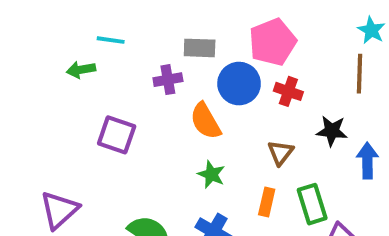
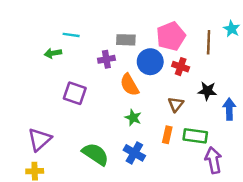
brown line: (359, 74) -> (209, 42), moved
green rectangle: (312, 204) -> (195, 136), turned -65

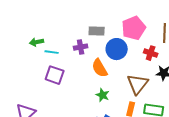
cyan line: (71, 35) -> (52, 52), moved
red cross: (181, 67) -> (151, 53), moved
brown triangle: (176, 104) -> (138, 84), size x1.6

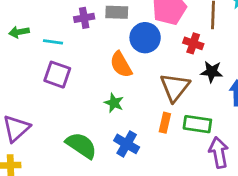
green arrow: (37, 42) -> (19, 32), moved
purple cross: (81, 47) -> (84, 18), moved
green star: (103, 95) -> (114, 103), moved

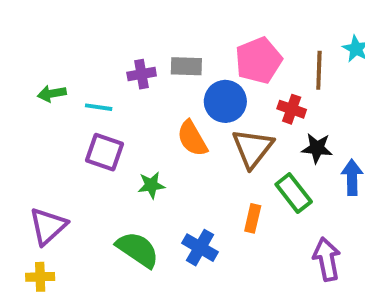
brown triangle: (175, 87) -> (253, 148), moved
green star: (114, 103) -> (151, 185), moved, turned -30
green rectangle: (197, 124) -> (294, 193), moved, turned 44

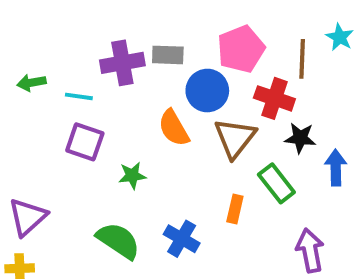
purple cross: (142, 74) -> (122, 63), size x1.5
red cross: (292, 109) -> (274, 98), size x1.4

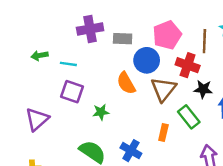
purple cross: (122, 63) -> (90, 29), moved
purple triangle: (28, 217) -> (37, 119), moved

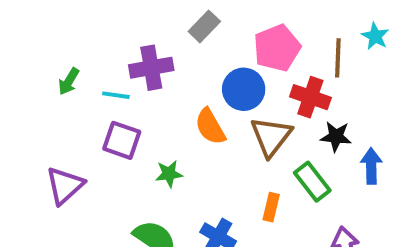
purple cross: (90, 29) -> (151, 68), moved
gray rectangle: (123, 39) -> (204, 26), moved, turned -48
green arrow: (39, 55) -> (69, 81), turned -49

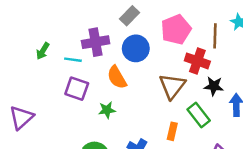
blue circle: (244, 89) -> (136, 48), moved
orange semicircle: (210, 127) -> (117, 77), moved
purple triangle: (65, 186) -> (21, 118), moved

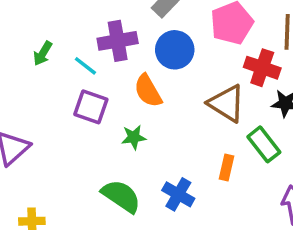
cyan line: (73, 60) -> (85, 66), turned 30
brown triangle: (172, 86) -> (226, 103), turned -36

